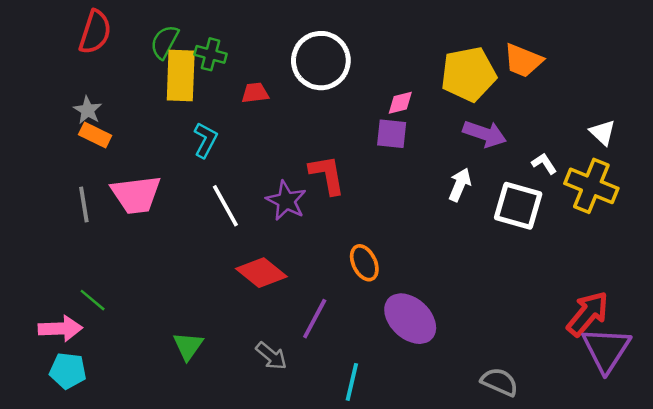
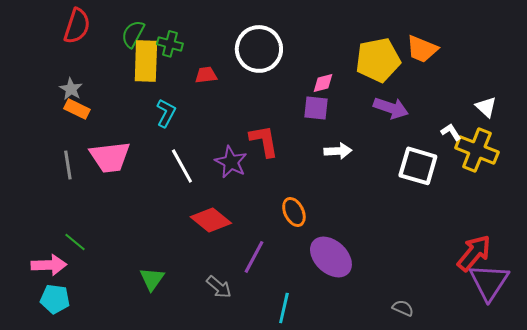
white L-shape: (544, 164) -> (451, 132), moved
white arrow: (460, 185) -> (338, 151), moved, turned 64
gray semicircle: (500, 382) -> (403, 308), size x0.7

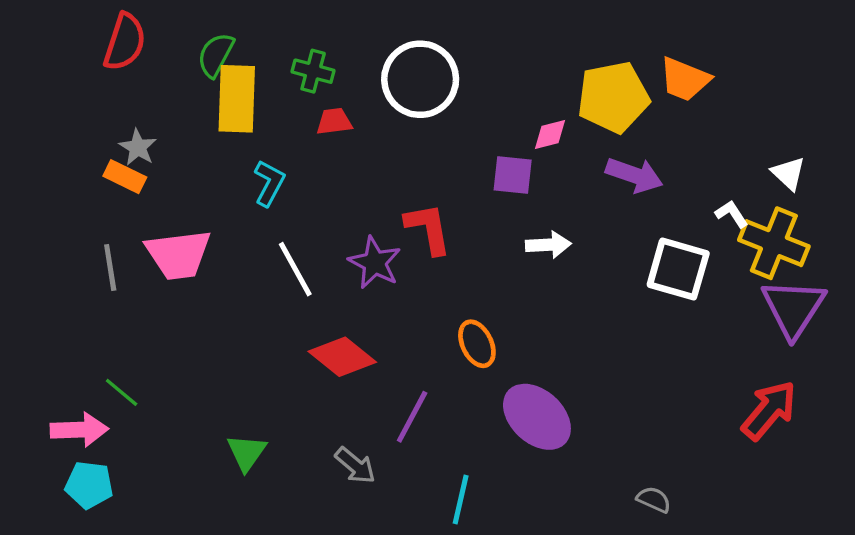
green cross: (170, 44) -> (313, 71), moved
pink diamond: (323, 83) -> (550, 134), moved
gray star: (71, 89) -> (138, 147), moved
purple triangle: (489, 282) -> (793, 308), moved

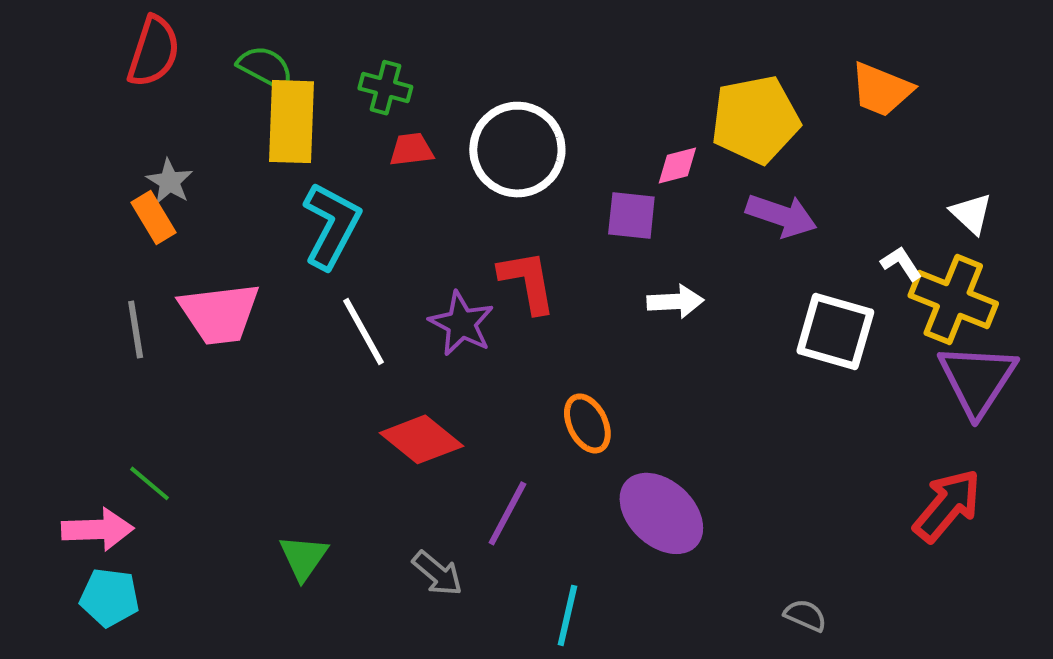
green semicircle: (216, 55) -> (265, 68), turned 90
white circle: (420, 79) -> (517, 150), moved
orange trapezoid: (685, 79) -> (881, 90), moved
orange rectangle: (125, 177) -> (154, 218), turned 33
cyan L-shape: (269, 183) -> (331, 226), size x1.5

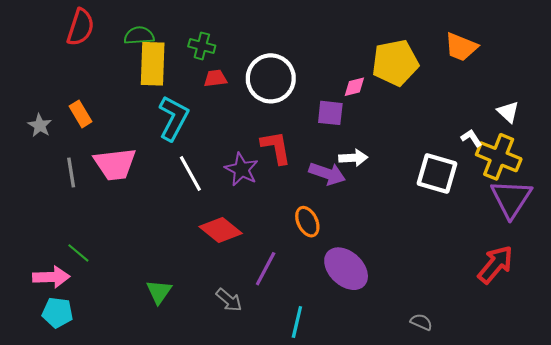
green semicircle: (265, 68) -> (139, 36), turned -32
gray star: (170, 182) -> (40, 125), moved
purple arrow: (781, 216) -> (327, 174), moved

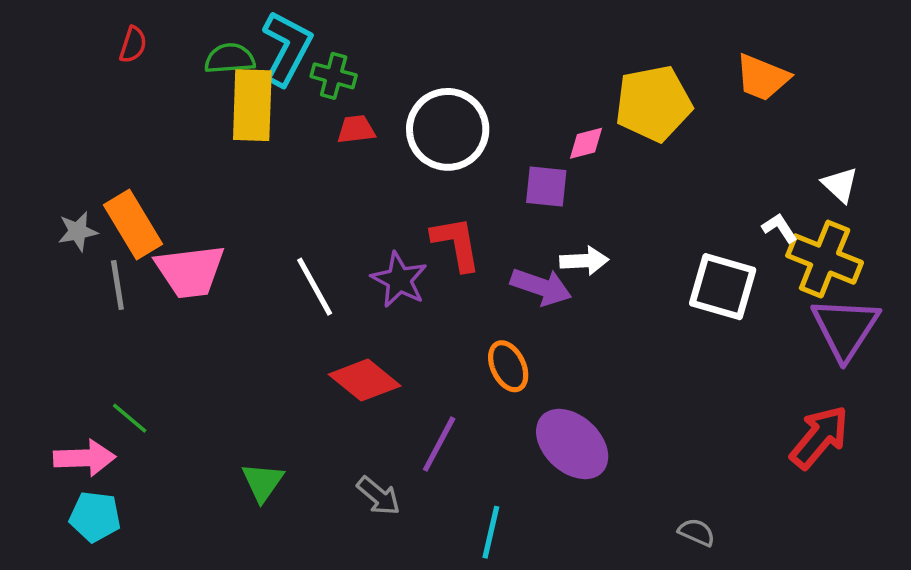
red semicircle: (80, 27) -> (133, 45), size x0.6
orange rectangle: (80, 114) -> (133, 224), moved, size x1.5
cyan L-shape: (174, 118) -> (287, 48), moved
gray star: (40, 125) -> (78, 231), moved, turned 30

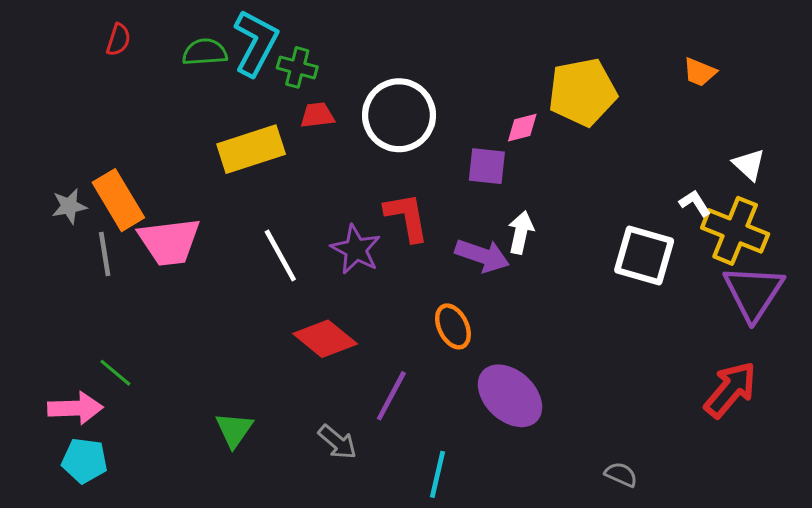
orange trapezoid: (762, 78) -> (700, 72), moved, size x0.7
yellow rectangle: (252, 105) -> (251, 149), moved, turned 70
white arrow: (584, 261) -> (521, 232), turned -75

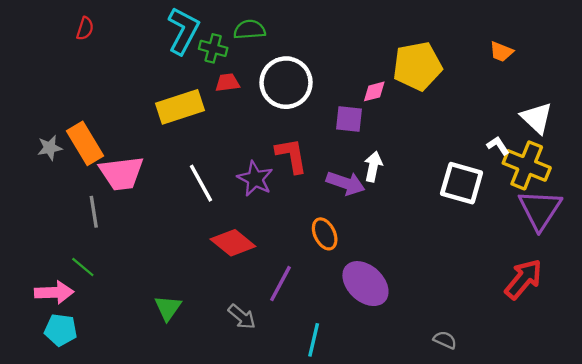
green semicircle: (205, 52) -> (250, 30), moved
white triangle: (749, 165) -> (537, 118), size x1.4
gray line: (105, 254) -> (94, 212), moved

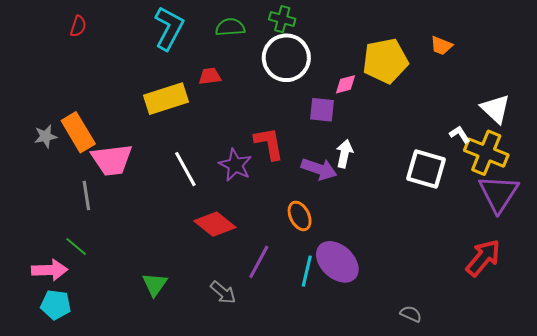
green cross: (213, 48) -> (282, 19), moved
orange trapezoid: (501, 52) -> (441, 46), moved
white circle: (286, 83) -> (286, 58), moved
cyan line: (314, 340) -> (307, 271), moved

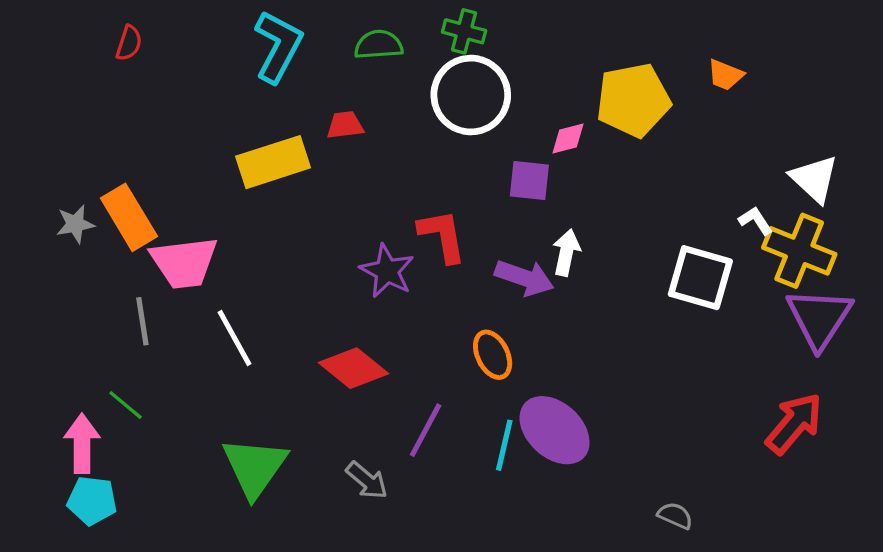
white line: (185, 169) -> (234, 338), moved
pink arrow: (50, 270) -> (82, 444), turned -88
green triangle: (155, 284) -> (255, 467), size x1.6

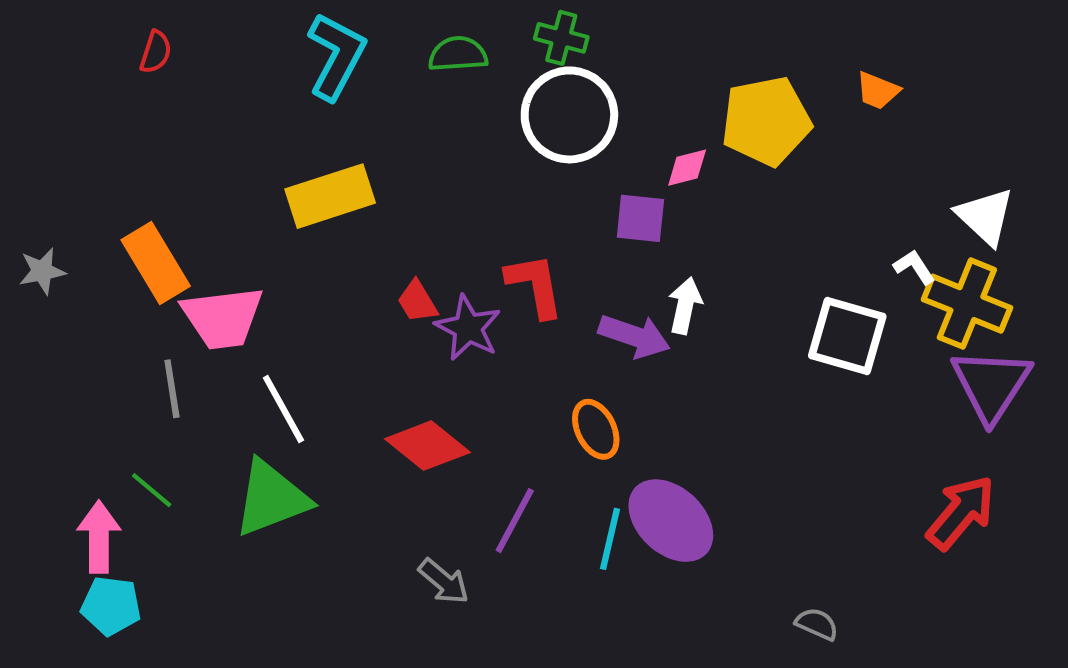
red trapezoid: (345, 125) -> (417, 302), moved, turned -114
gray star: (75, 224) -> (42, 271), moved
green triangle: (255, 467) -> (271, 498), moved, turned 34

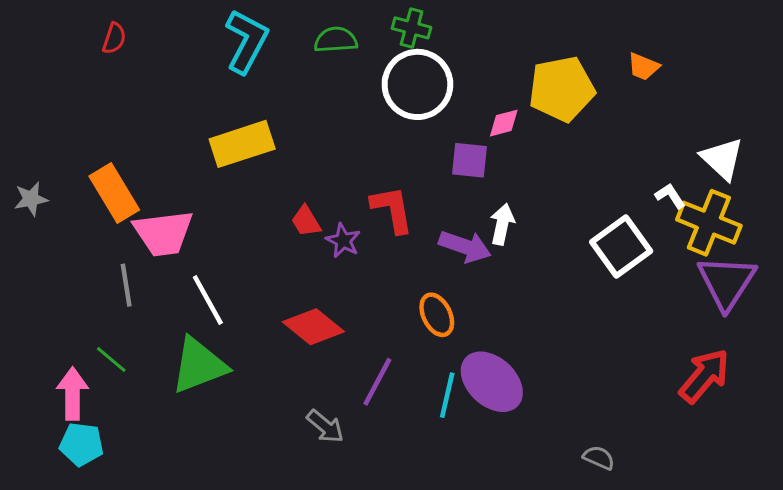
purple star: (468, 328) -> (343, 241), size x0.7
white square: (847, 336) -> (621, 246), turned 38

